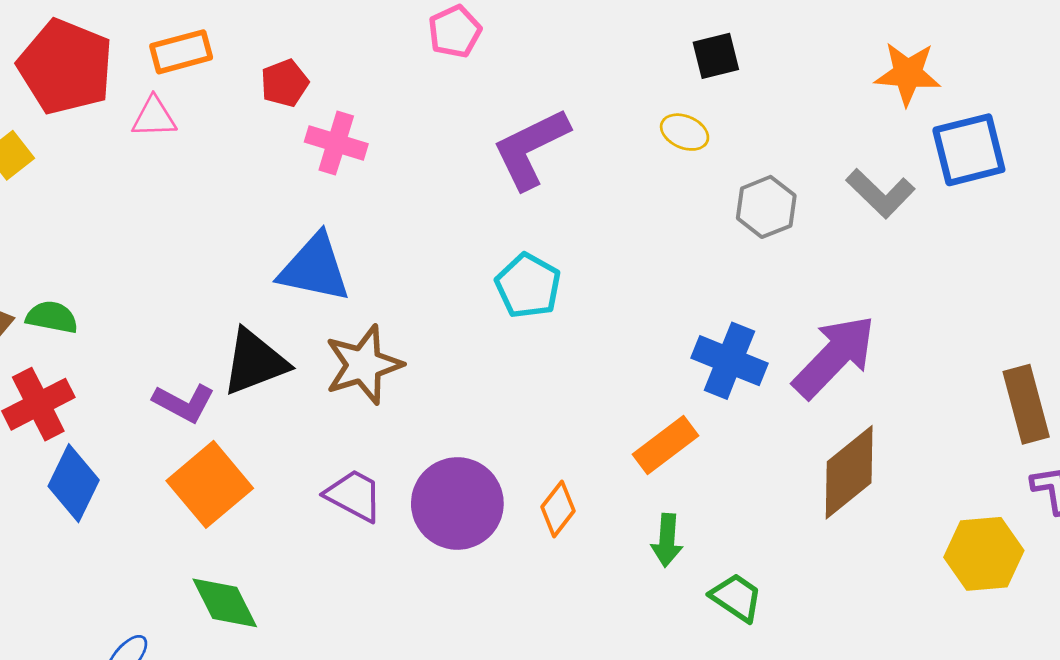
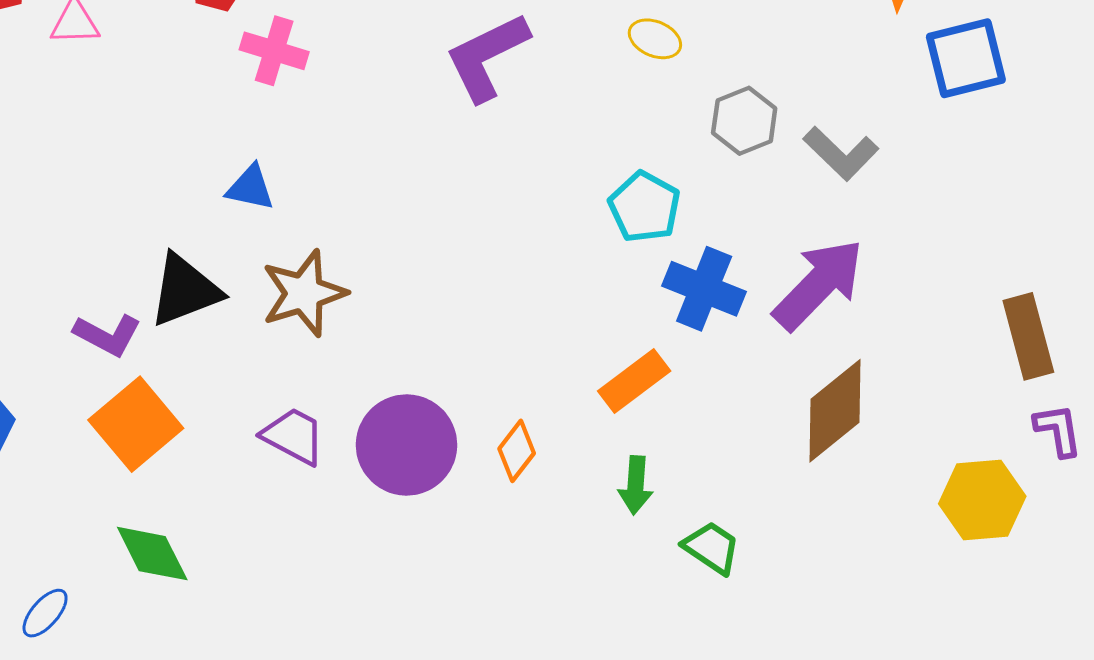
gray L-shape: (880, 193) -> (841, 153), moved
blue triangle: (314, 268) -> (250, 188), size x0.6
cyan pentagon: (528, 286) -> (645, 207), moved

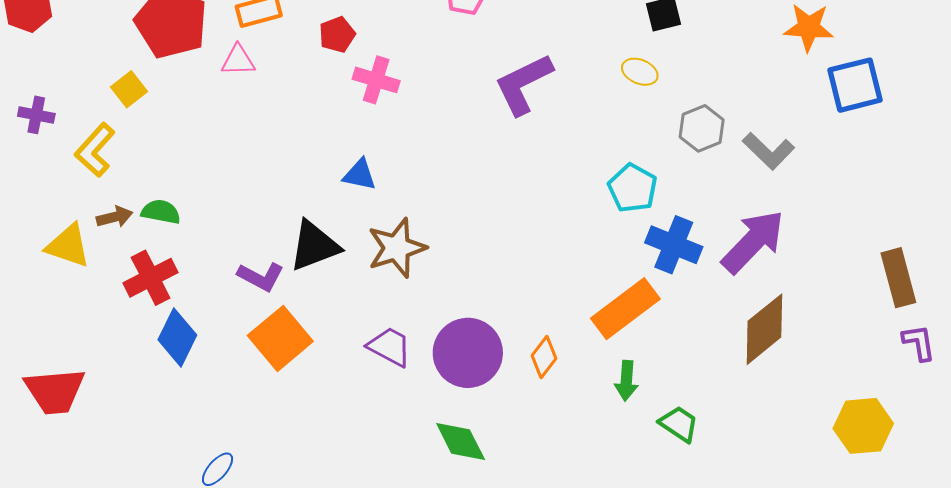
orange rectangle: (634, 381) -> (625, 309), size x1.4
yellow hexagon: (982, 500) -> (863, 426), moved
green diamond: (152, 554) -> (461, 441), moved

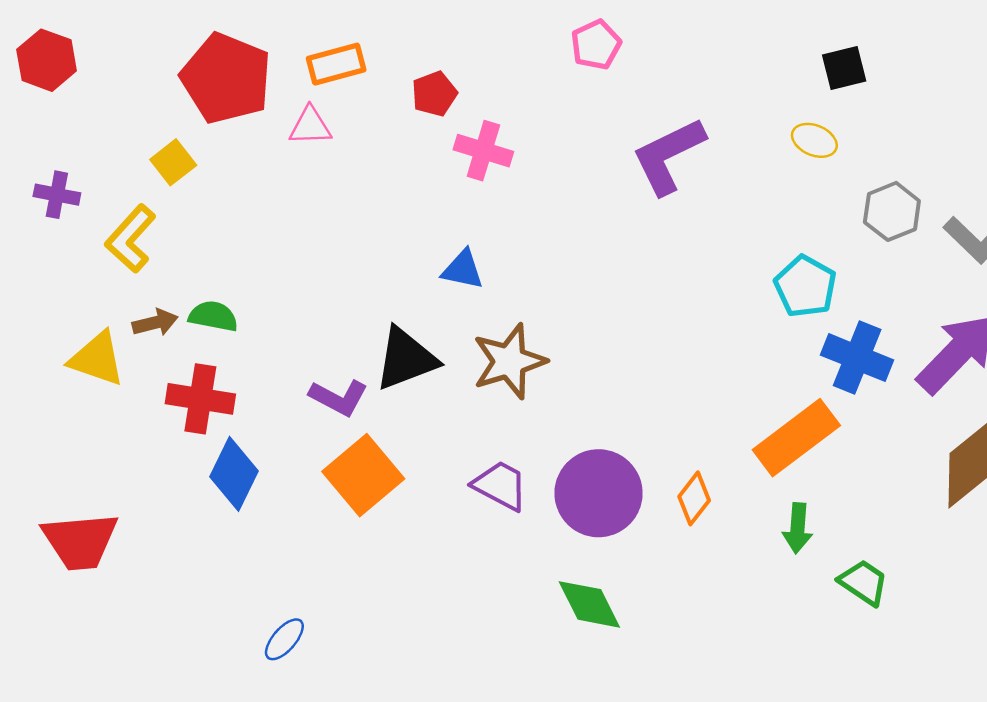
red cross: (151, 278) -> (200, 399), turned 36

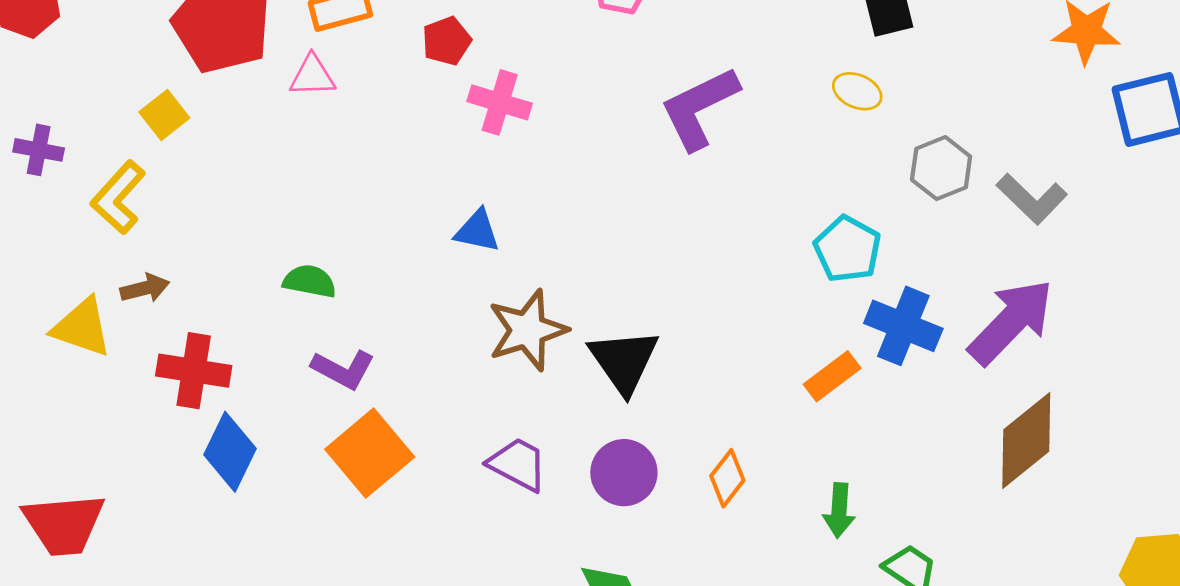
green semicircle: (213, 316) -> (310, 281), moved
black triangle: (406, 359) -> (624, 361), moved, turned -44
orange rectangle: (796, 438) -> (832, 376), moved, size x0.6
purple circle: (599, 493) -> (624, 473), size x0.7

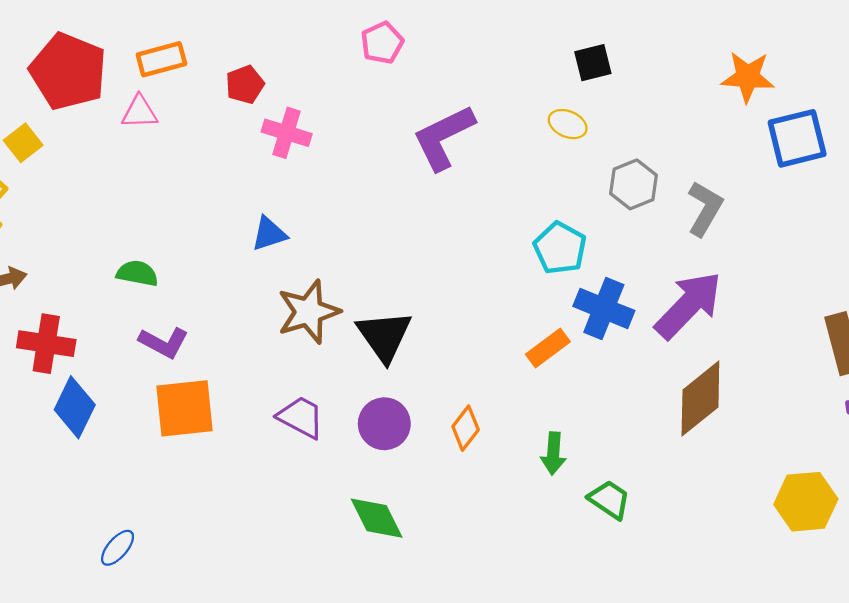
gray L-shape: (1032, 199) -> (705, 209), turned -104
blue triangle: (477, 231) -> (269, 234), turned -30
orange square: (370, 453) -> (184, 408), turned 34

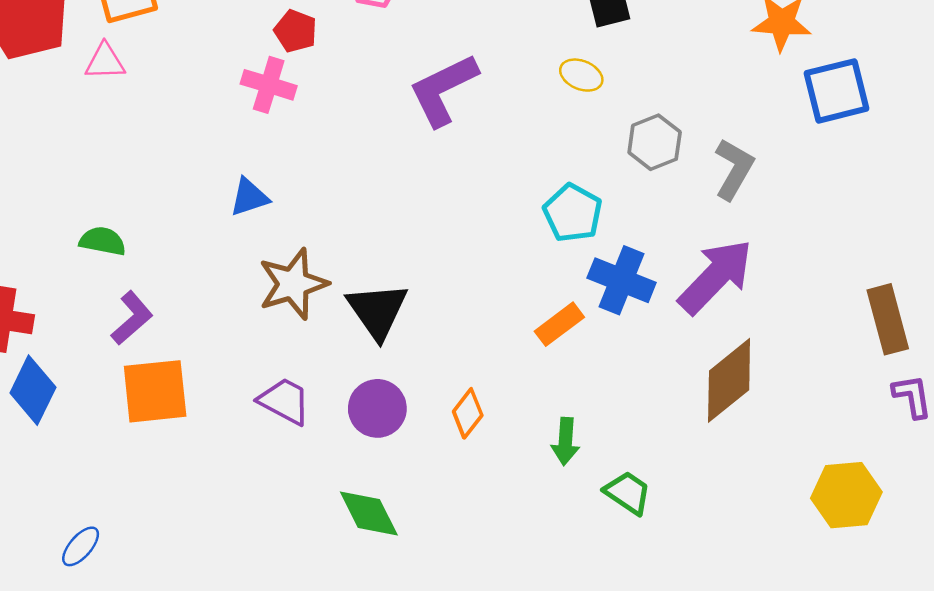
red pentagon: (245, 85) -> (296, 31), moved, turned -30
purple L-shape: (164, 343) -> (132, 318), turned -69

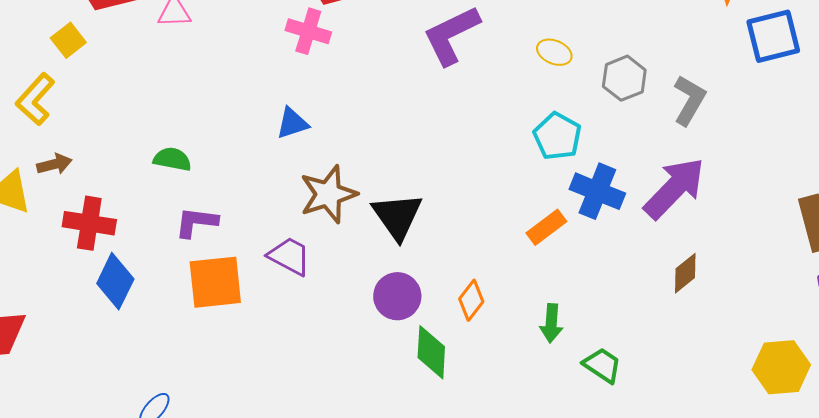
yellow ellipse: (581, 75) -> (554, 52), moved
purple L-shape: (132, 318) -> (196, 222), turned -132
brown diamond: (729, 380) -> (685, 273), size x0.6
purple trapezoid: (285, 401) -> (289, 256), moved
green diamond: (369, 513) -> (431, 352), moved, turned 30

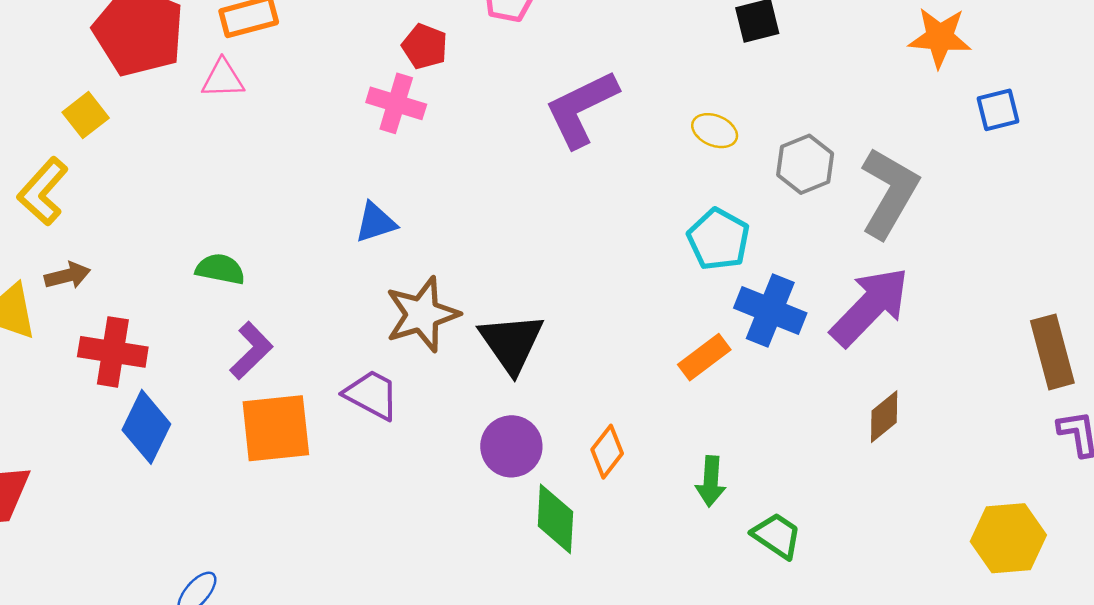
blue square: (773, 36) -> (998, 110), size x0.6
gray L-shape: (689, 100) -> (889, 193), size x1.4
purple L-shape: (196, 222) -> (251, 351), turned 129

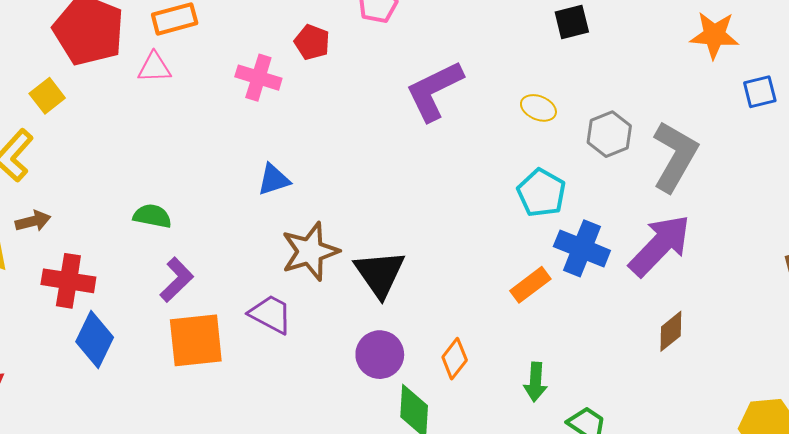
pink cross: (396, 103) -> (258, 78), moved

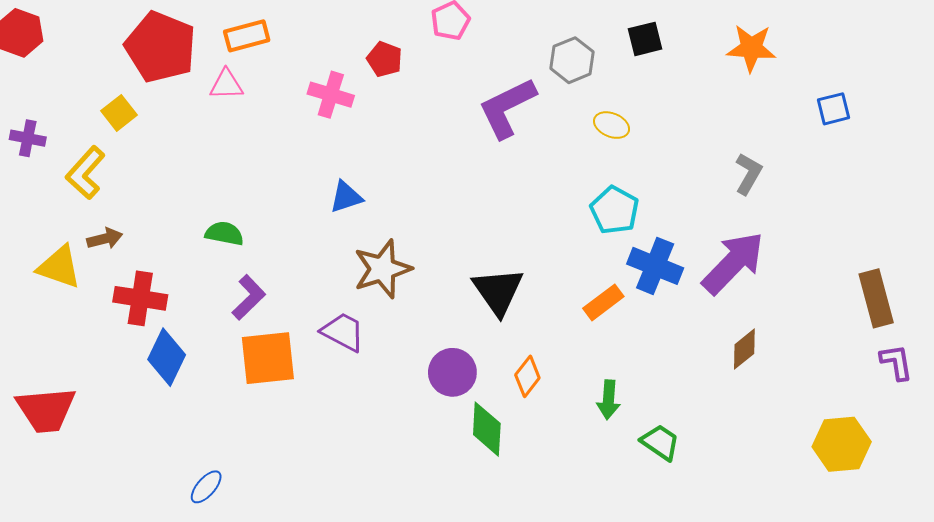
orange star: (714, 35) -> (751, 48), moved
gray hexagon: (609, 134) -> (572, 60), moved
gray L-shape: (675, 156) -> (748, 174), size x0.6
black triangle: (380, 274) -> (498, 291), moved

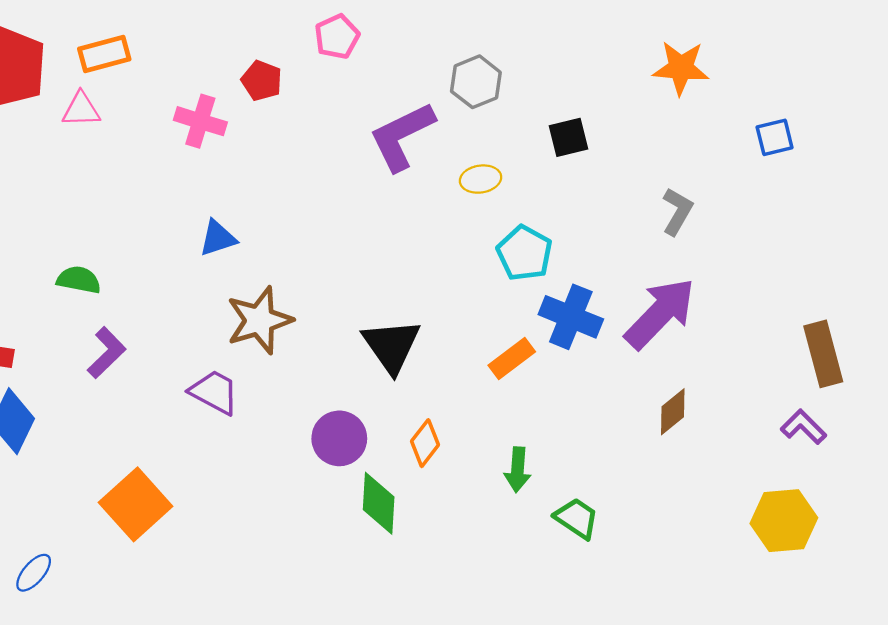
black square: (645, 39) -> (569, 137), moved
yellow ellipse: (612, 125) -> (481, 179), moved, turned -32
orange square: (268, 358) -> (136, 504), moved, turned -36
purple L-shape: (896, 362) -> (804, 427), moved, turned -36
blue ellipse: (206, 487) -> (34, 573), moved

